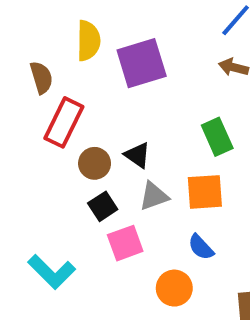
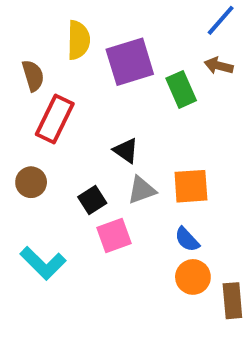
green rectangle: (217, 137) -> (181, 89), moved
brown circle: (95, 163) -> (31, 182), moved
orange circle: (174, 288) -> (193, 277), moved

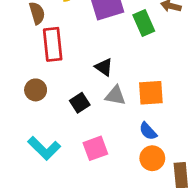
red rectangle: (55, 119) -> (53, 44), turned -32
gray triangle: (142, 190) -> (115, 96), turned 30
pink square: (114, 236) -> (95, 148), moved

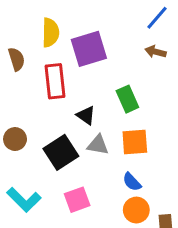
green rectangle: (144, 23) -> (127, 99), moved
red rectangle: (53, 44) -> (55, 81), moved
black square: (80, 103) -> (61, 152), size x1.6

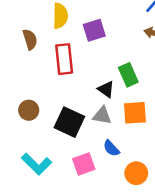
purple square: (89, 49) -> (94, 30), size x0.7
black triangle: (86, 115) -> (106, 89), moved
black square: (61, 152) -> (69, 122), turned -32
blue semicircle: (132, 182) -> (111, 148), moved

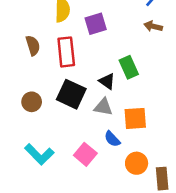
brown semicircle: (30, 39) -> (33, 46), moved
orange square: (135, 113) -> (135, 118), moved
black square: (69, 122) -> (71, 94), moved
pink square: (84, 164) -> (85, 154), turned -30

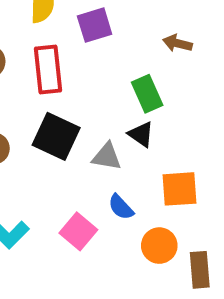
brown arrow: (153, 26) -> (177, 43), moved
black triangle: (107, 81) -> (141, 134), moved
orange square: (135, 118) -> (180, 189), moved

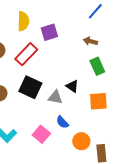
red rectangle: (48, 70) -> (26, 54), turned 50
green rectangle: (147, 94) -> (97, 66), moved
orange square: (180, 189) -> (98, 101), moved

